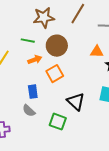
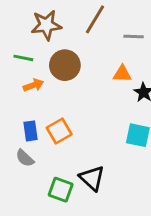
orange square: (55, 74) -> (59, 131), moved
black triangle: (76, 102) -> (92, 178), moved
green square: (58, 122) -> (61, 190), moved

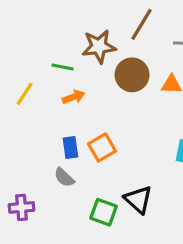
brown star: (46, 25) -> (99, 46), moved
brown circle: (65, 65) -> (132, 75), moved

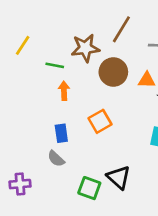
yellow line: (25, 94) -> (23, 45), moved
orange arrow: (74, 97) -> (64, 91), turned -72
orange square: (102, 147) -> (100, 121), moved

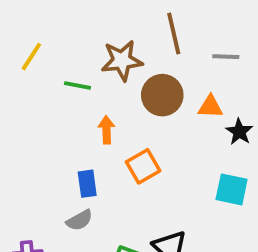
brown line: (121, 29) -> (174, 34), turned -44
orange arrow: (64, 91) -> (106, 130), moved
gray semicircle: (56, 159) -> (79, 220), turned -72

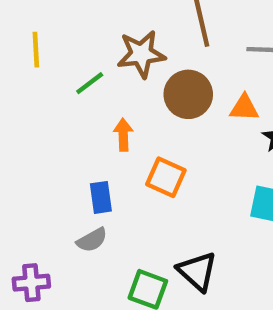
yellow line: (31, 57) -> (36, 50), turned -36
green line: (78, 85) -> (90, 83), turned -48
orange square: (143, 166) -> (166, 177), turned -36

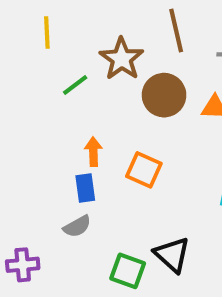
yellow line: (36, 50) -> (47, 33), moved
brown star: (141, 54) -> (122, 59), turned -30
orange arrow: (123, 135) -> (93, 152), moved

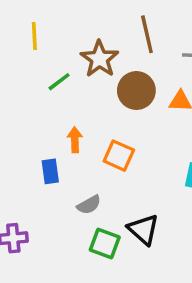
blue rectangle: (85, 188) -> (50, 171), moved
gray semicircle: (77, 226) -> (89, 205), moved

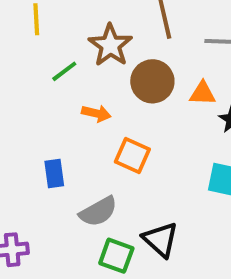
orange arrow: (75, 140) -> (96, 113), moved, turned 105
gray semicircle: (89, 205) -> (98, 212), size x1.4

